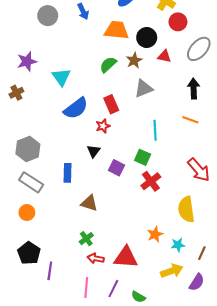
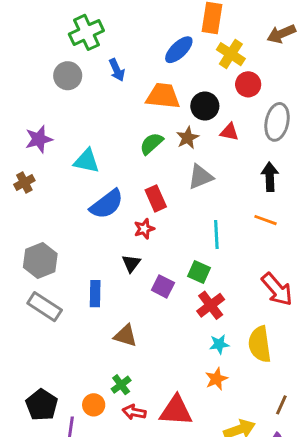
gray ellipse: (199, 49) -> (277, 122), turned -30
cyan triangle: (61, 77) -> (86, 161), turned -42
orange circle: (27, 213) -> (94, 405), moved
cyan star: (178, 245) -> (219, 344), moved

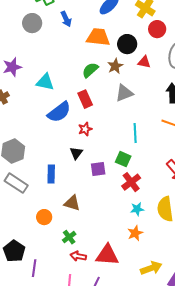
red rectangle: (156, 198) -> (85, 99), moved
purple square: (163, 286) -> (98, 169), turned -35
orange circle: (94, 405) -> (44, 217), moved

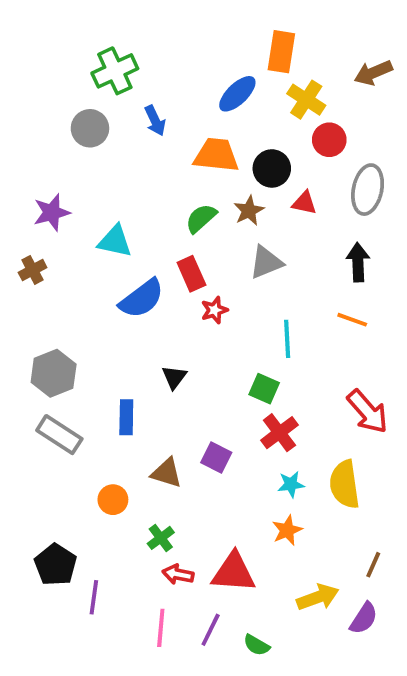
red star: (85, 129) -> (214, 310), moved
purple square: (98, 169) -> (216, 458), moved, turned 35

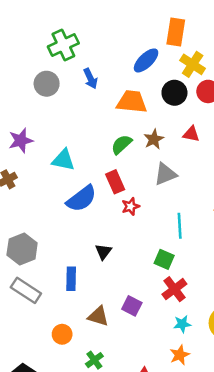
black circle: (272, 168) -> (174, 93), moved

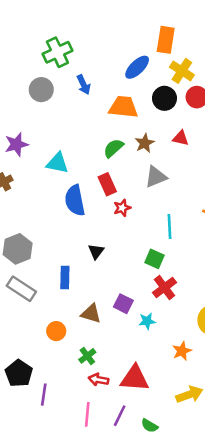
blue semicircle: (81, 199) -> (75, 200), turned 116
cyan star: (182, 324) -> (147, 321), moved
orange star: (180, 355) -> (182, 351), moved

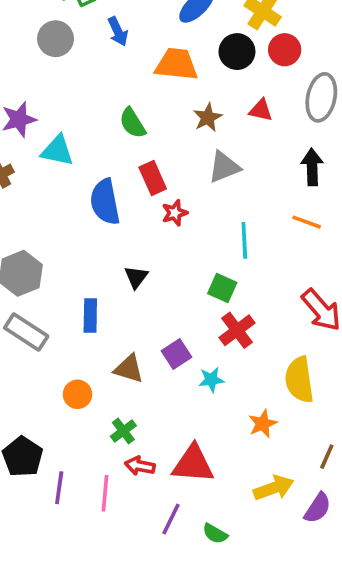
green semicircle: (113, 148) -> (132, 123), moved, turned -80
cyan triangle: (57, 163) -> (57, 151), moved
purple square: (123, 304) -> (176, 354), turned 30
pink line: (87, 414) -> (105, 493), moved

